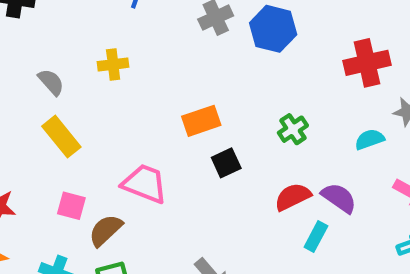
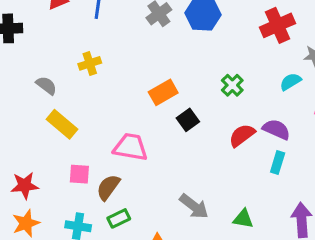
cyan rectangle: (316, 236) -> (278, 162), moved

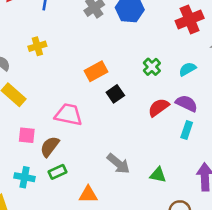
cyan semicircle: (290, 82) -> (187, 69), moved

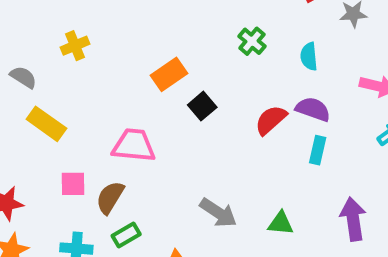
green cross: (152, 67) -> (252, 41), moved
cyan semicircle: (187, 69) -> (309, 56), turned -60

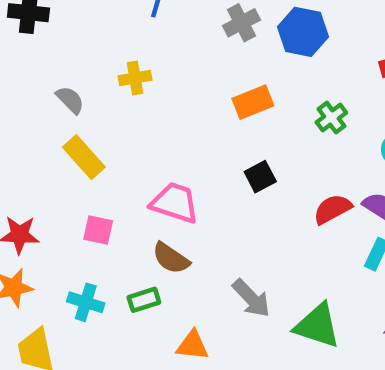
orange rectangle: (169, 74) -> (253, 102), moved
brown semicircle: (110, 197) -> (171, 258), moved, turned -100
green triangle: (281, 223) -> (317, 326), size x1.6

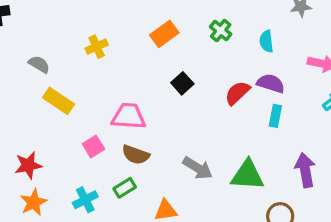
yellow cross: (135, 78) -> (97, 47), moved
pink square: (98, 230) -> (93, 146), moved, turned -30
cyan cross: (86, 302) -> (85, 200), turned -30

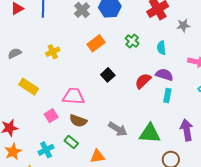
gray semicircle: (39, 64) -> (15, 53), moved, turned -56
green rectangle: (125, 188) -> (71, 142), turned 72

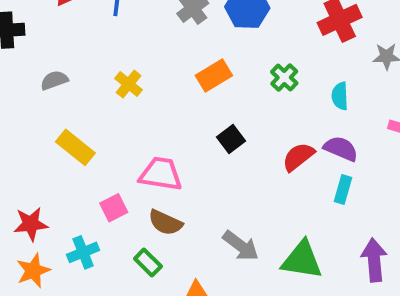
yellow cross: (53, 52) -> (129, 84), turned -32
cyan cross: (46, 150) -> (83, 252), moved

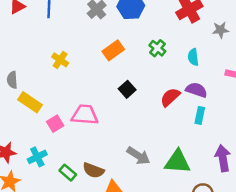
gray semicircle: (54, 80) -> (12, 80), moved, turned -70
pink square: (114, 208) -> (55, 124), moved
brown semicircle: (165, 223) -> (93, 170), moved
cyan cross: (83, 252) -> (37, 157), moved
green rectangle: (148, 262) -> (68, 173), moved

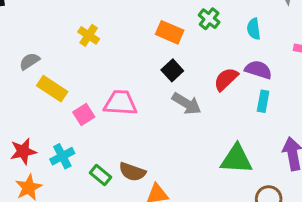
orange rectangle: (113, 50) -> (170, 32), moved, turned 60
gray semicircle: (12, 80) -> (29, 61), turned 63
gray arrow: (138, 156) -> (187, 104), moved

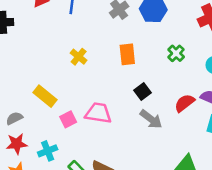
orange rectangle: (170, 32) -> (127, 54), moved, turned 55
gray semicircle: (29, 61) -> (14, 118), moved

